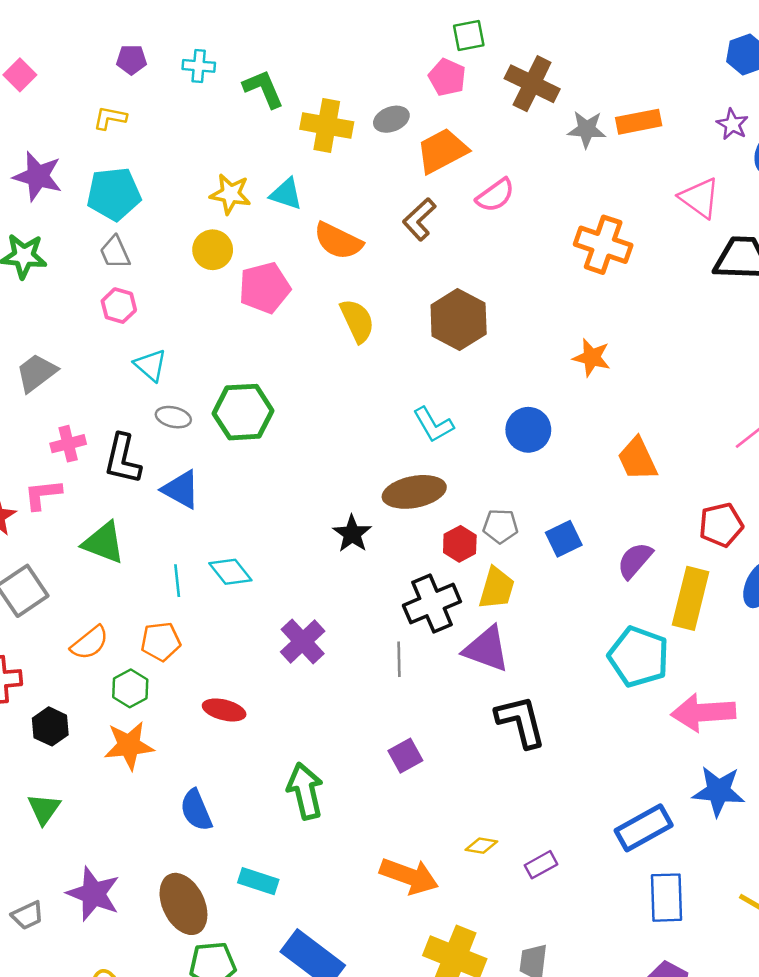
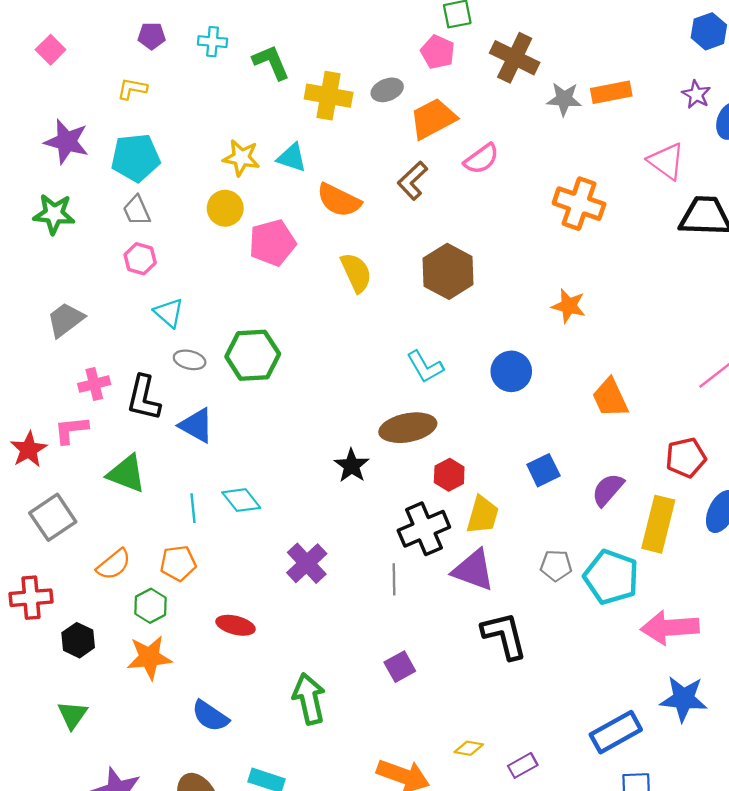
gray pentagon: (500, 526) -> (556, 566), moved
blue semicircle: (196, 810) -> (210, 716), turned -33

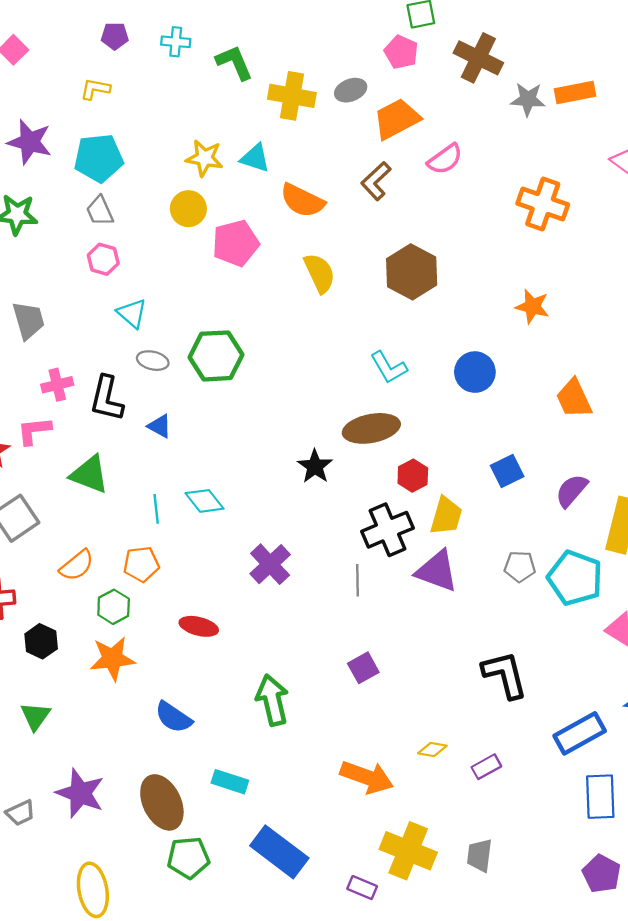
gray trapezoid: (65, 320) -> (28, 320), turned 111
blue triangle: (196, 425) -> (160, 426), size x0.7
black L-shape: (504, 636) -> (505, 675), moved

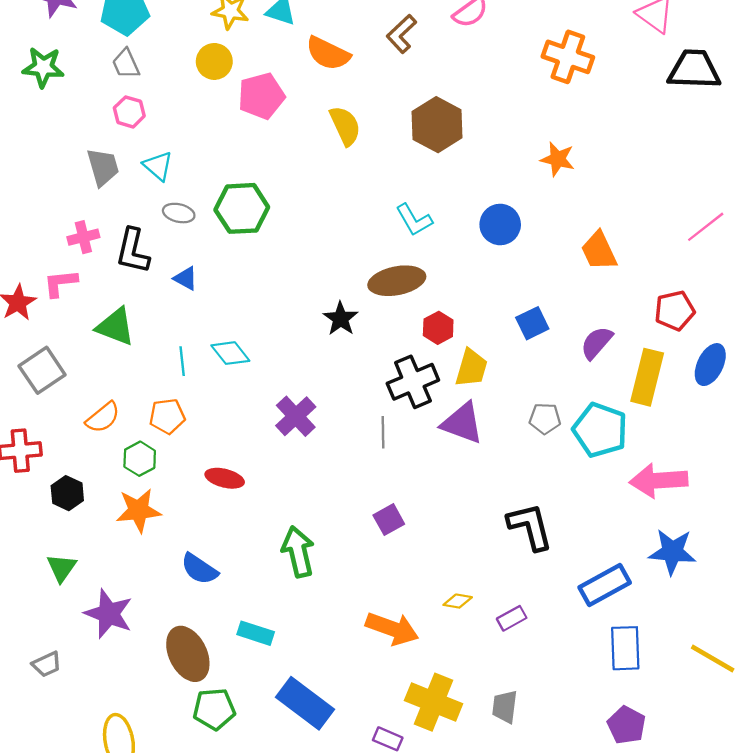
gray trapezoid: (28, 320) -> (103, 167), moved
purple star: (80, 793) -> (109, 614), moved

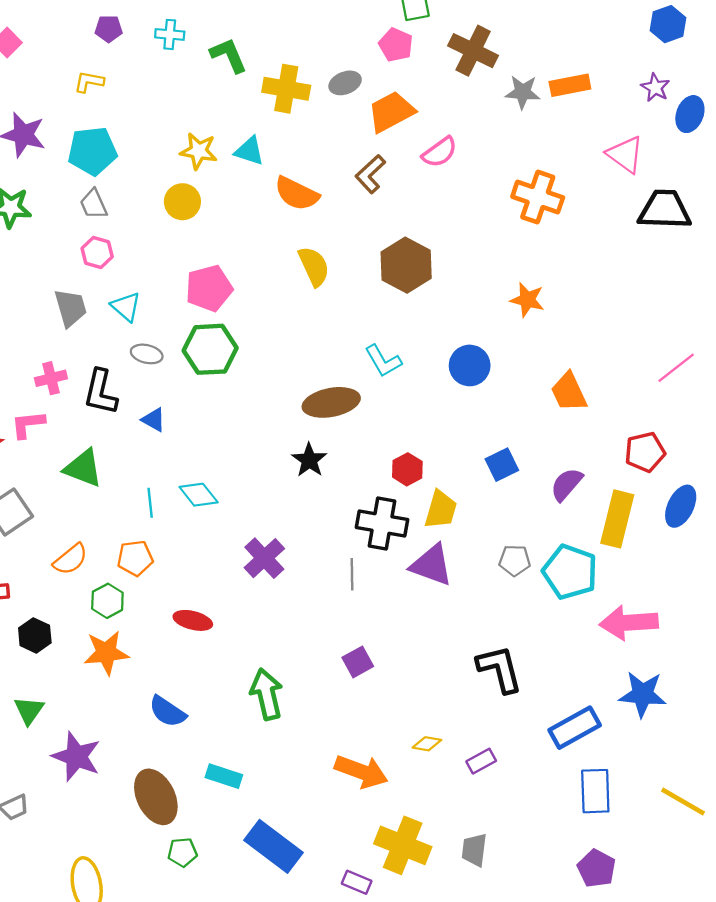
pink pentagon: (261, 96) -> (209, 288), moved
brown ellipse: (397, 281) -> (331, 402), moved
black cross: (413, 382) -> (382, 524), turned 33
green pentagon: (214, 709) -> (182, 852), size x0.7

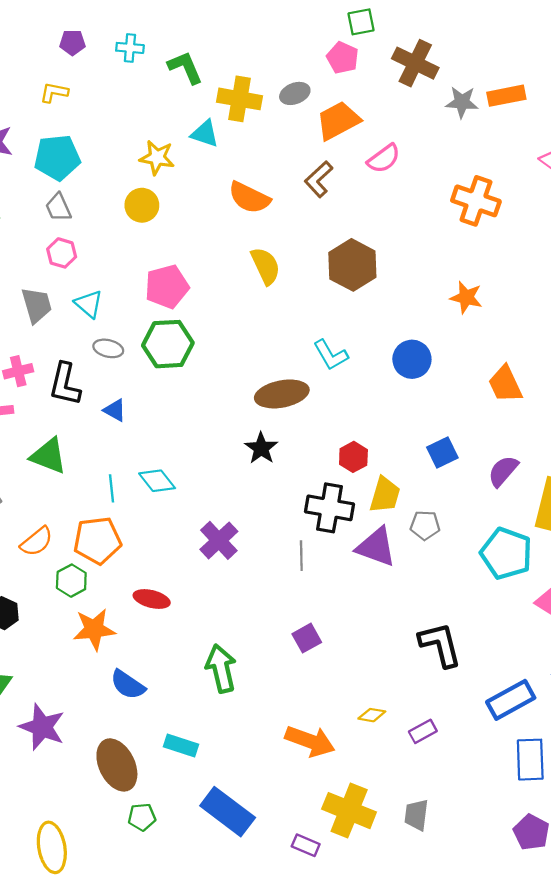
cyan triangle: (249, 151) -> (205, 134), moved
orange pentagon: (135, 558) -> (97, 540), size x1.4
gray pentagon: (515, 560) -> (425, 525), moved
orange star: (106, 653) -> (94, 629), moved

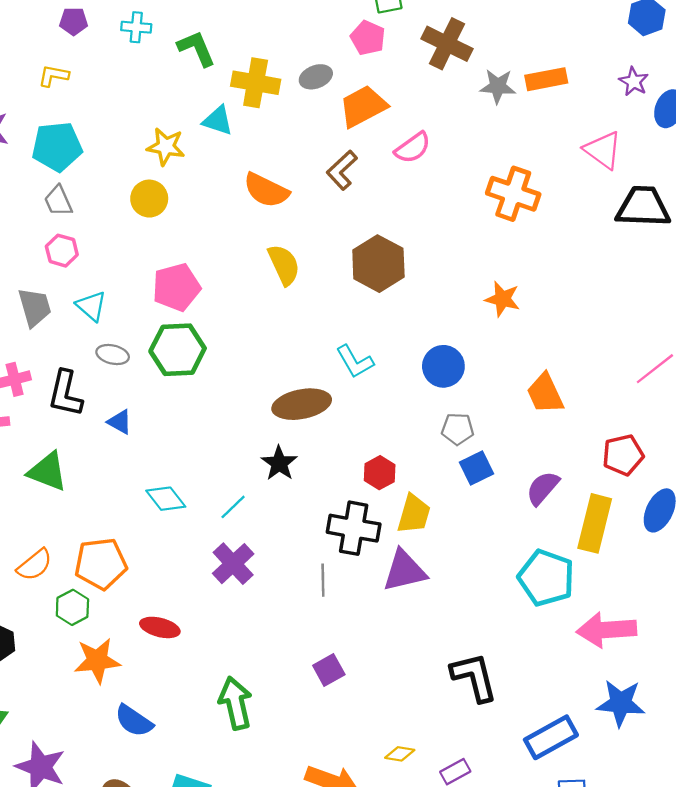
cyan line: (111, 488) -> (233, 507), moved, turned 52
gray pentagon: (425, 525) -> (458, 429), moved
purple triangle: (376, 547) -> (404, 571), turned -33

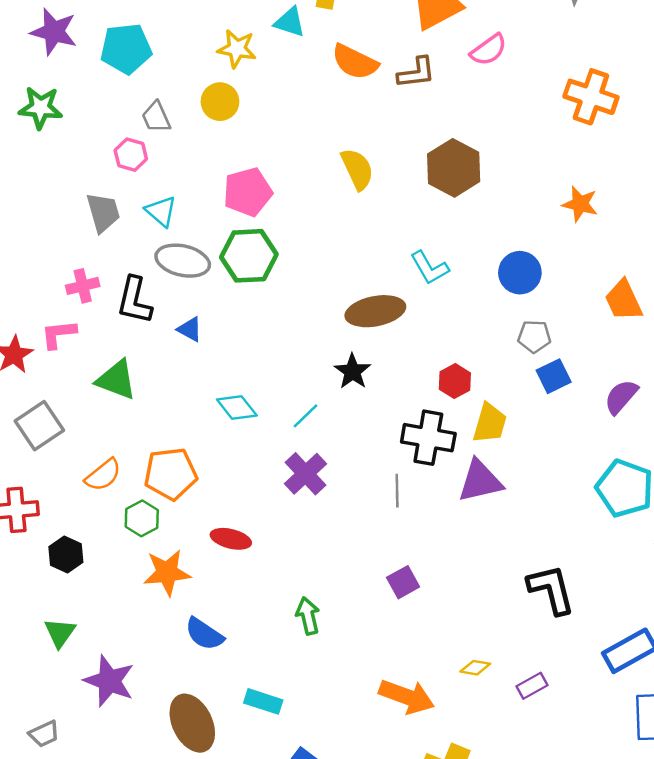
brown L-shape: (342, 170) -> (416, 73), turned -144
orange semicircle: (266, 190) -> (355, 62), moved
gray trapezoid: (58, 201) -> (156, 117), moved
gray ellipse: (113, 355) -> (183, 261), size x1.6
green arrow: (235, 703) -> (308, 616), size x0.7

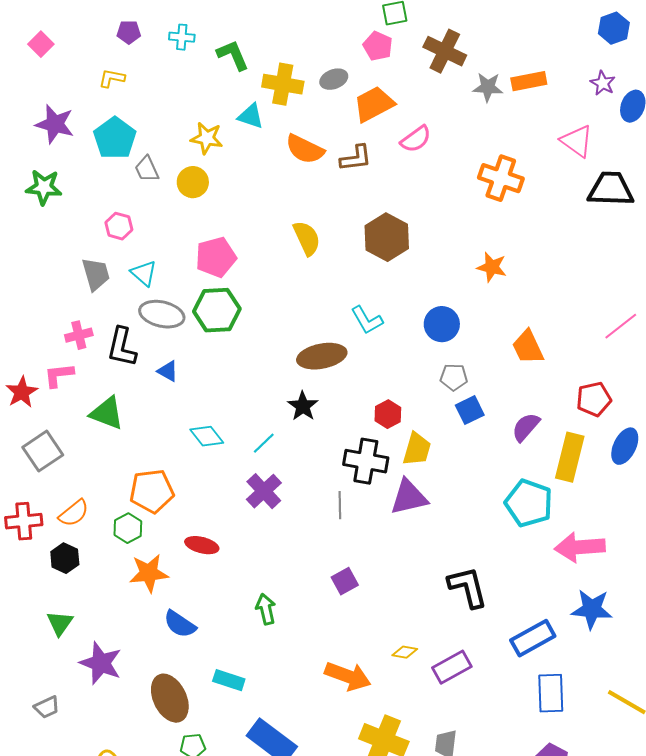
cyan pentagon: (126, 49) -> (115, 138), turned -30
gray trapezoid: (156, 117) -> (147, 169), moved
orange semicircle: (103, 475) -> (74, 513), moved
purple rectangle: (532, 686) -> (452, 667), size x1.5

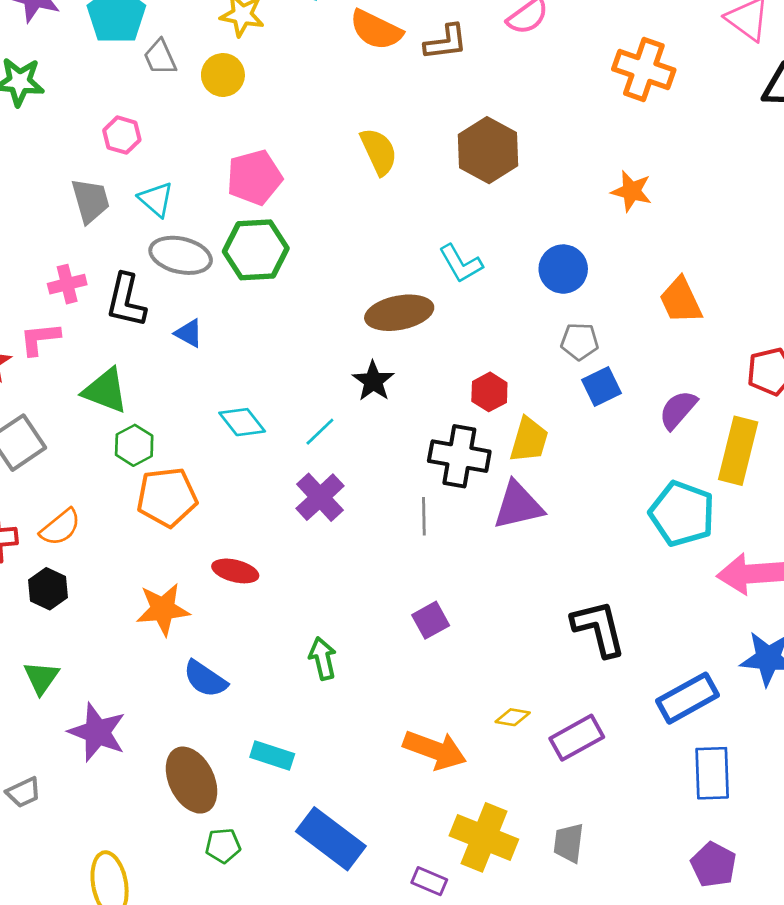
green hexagon: (128, 528) -> (134, 445), moved

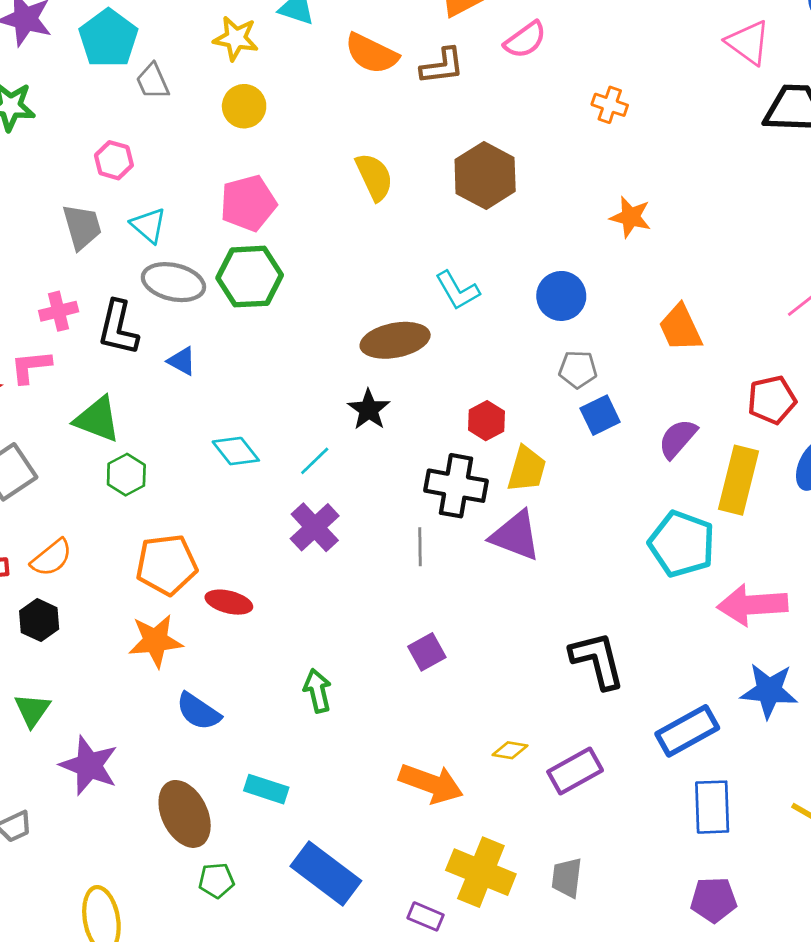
orange cross: (644, 70) -> (610, 105), moved, size x0.6
yellow circle: (223, 75) -> (244, 106), moved
orange pentagon: (167, 497) -> (167, 565), moved
purple triangle: (518, 505) -> (516, 536), turned 34
purple pentagon: (713, 865) -> (714, 900), turned -30

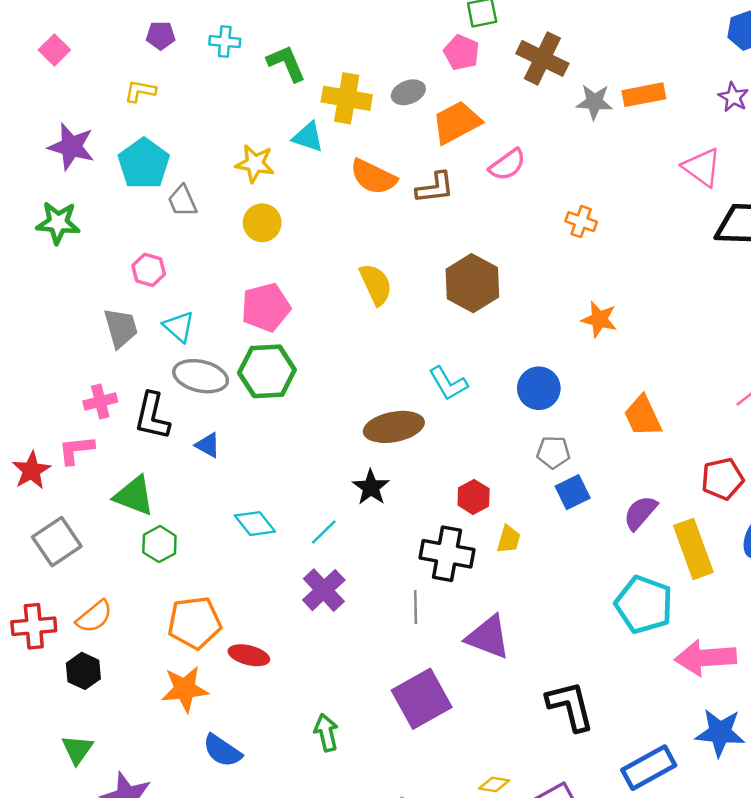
yellow trapezoid: (527, 469) -> (509, 539), size x0.7
yellow rectangle: (739, 480) -> (693, 549), turned -34
purple triangle: (516, 536) -> (488, 637), moved
purple square: (427, 652) -> (422, 699), size x1.8

